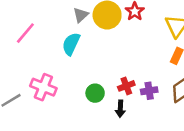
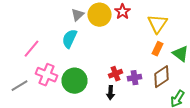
pink line: (25, 33) -> (32, 49), moved
green circle: (95, 93) -> (74, 81), moved, size x1.6

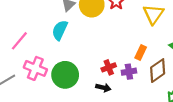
orange rectangle: (158, 49) -> (141, 52), moved
black arrow: (110, 93) -> (103, 88), turned -80

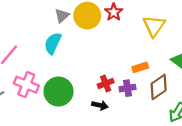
orange rectangle: (141, 52) -> (140, 67), turned 48

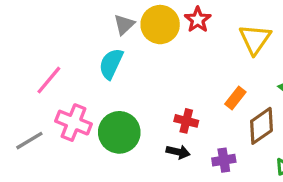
orange rectangle: (140, 67) -> (235, 98), turned -35
red cross: (106, 83) -> (186, 121), turned 35
purple cross: (127, 88) -> (224, 160), moved

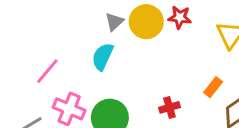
red star: (198, 20) -> (180, 17), turned -30
red cross: (186, 121) -> (169, 107), turned -30

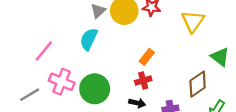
orange rectangle: (213, 87) -> (147, 57), moved

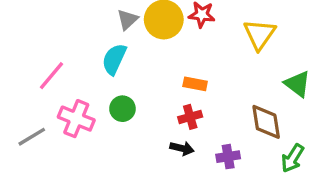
orange rectangle: (147, 57) -> (195, 84), turned 63
brown diamond: (198, 84) -> (266, 122), turned -64
green circle: (95, 89) -> (122, 109), moved, size x0.6

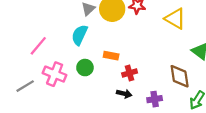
yellow triangle: (260, 34) -> (175, 19), turned -35
orange rectangle: (195, 84) -> (111, 56), moved

